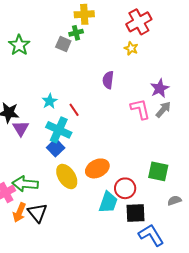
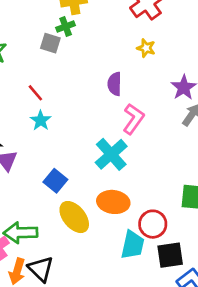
yellow star: (131, 48) -> (146, 48), moved
pink L-shape: (140, 109) -> (133, 119), moved, turned 55
red line: (74, 110) -> (35, 93), moved
cyan cross: (59, 130) -> (111, 154), moved, turned 30
orange ellipse: (97, 168) -> (113, 202), turned 40

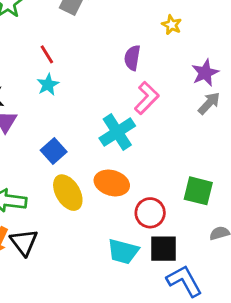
cyan trapezoid: (132, 245) -> (123, 251), moved, turned 84

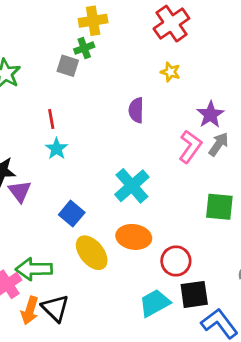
red line: (47, 54) -> (51, 119), turned 30
pink L-shape: (147, 98) -> (190, 147), moved
green square: (198, 191) -> (219, 207), moved
cyan trapezoid: (123, 251) -> (155, 303), turned 144

